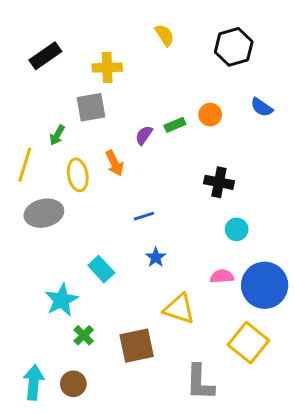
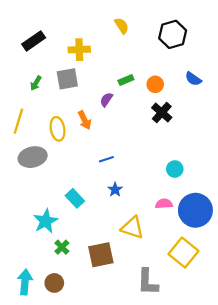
green rectangle: (175, 125) -> (126, 80), moved
green arrow: (57, 135) -> (36, 83), moved
black cross: (219, 182) -> (162, 113), moved, turned 30

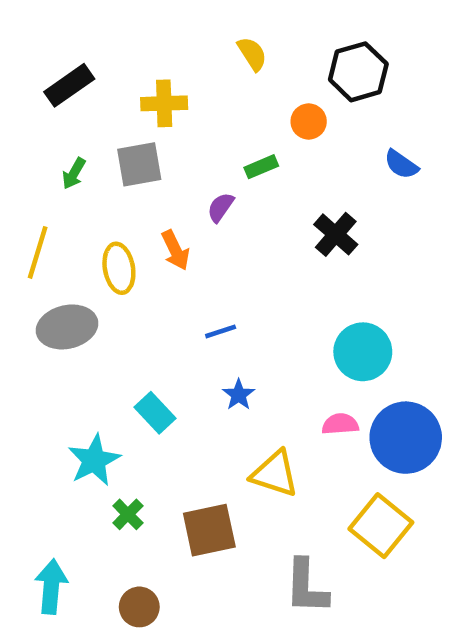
orange circle: (155, 84) -> (309, 121), moved
cyan circle: (175, 169) -> (363, 352), size x1.6
brown circle: (54, 283) -> (139, 607), moved

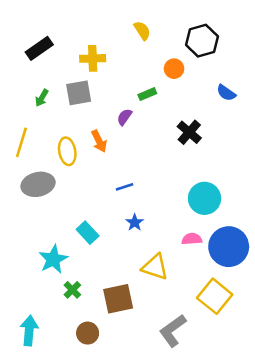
gray L-shape: (306, 587) -> (173, 331), turned 52
brown circle: (139, 607) -> (88, 333), moved

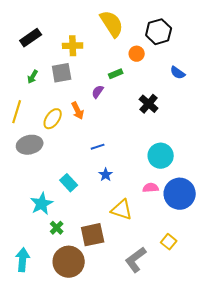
yellow semicircle: (142, 31) -> (112, 24), size x1.8
yellow ellipse: (67, 151) -> (53, 119), turned 45
yellow square: (215, 296) -> (169, 242), moved, size x0.6
brown circle: (88, 333) -> (69, 262), size x1.8

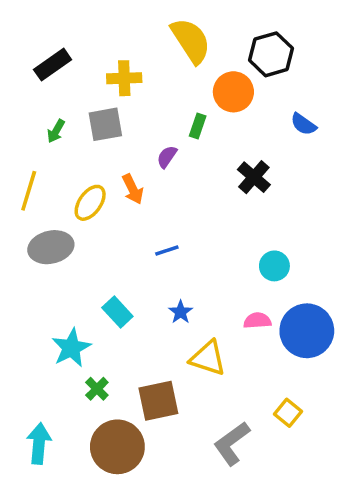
orange circle: (137, 54) -> (233, 92), size x1.5
green rectangle: (116, 74) -> (198, 126), turned -48
cyan circle: (161, 156) -> (274, 266), size x0.7
blue star: (106, 175) -> (181, 312), moved

